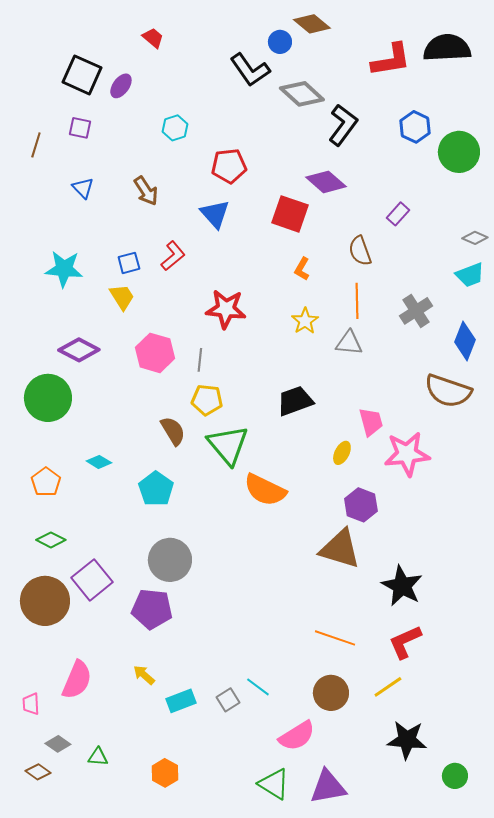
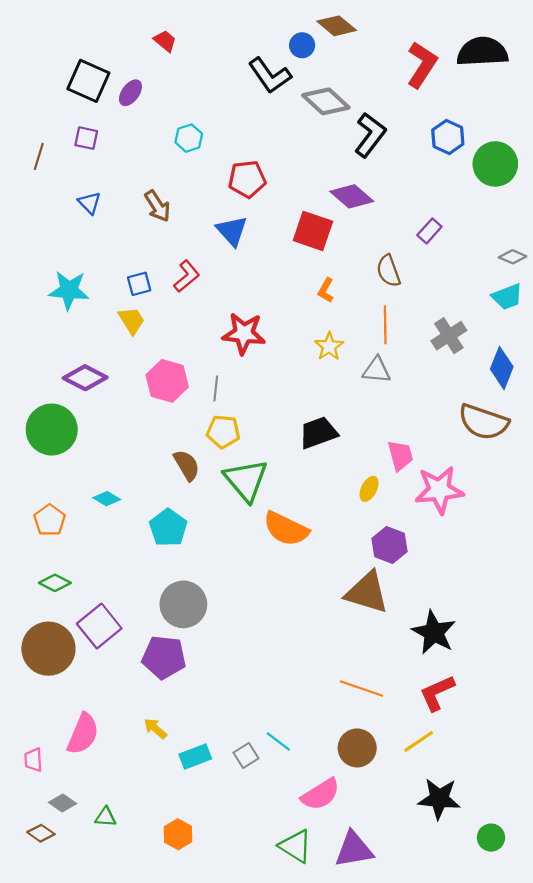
red L-shape: (391, 60) -> (422, 65), turned -48

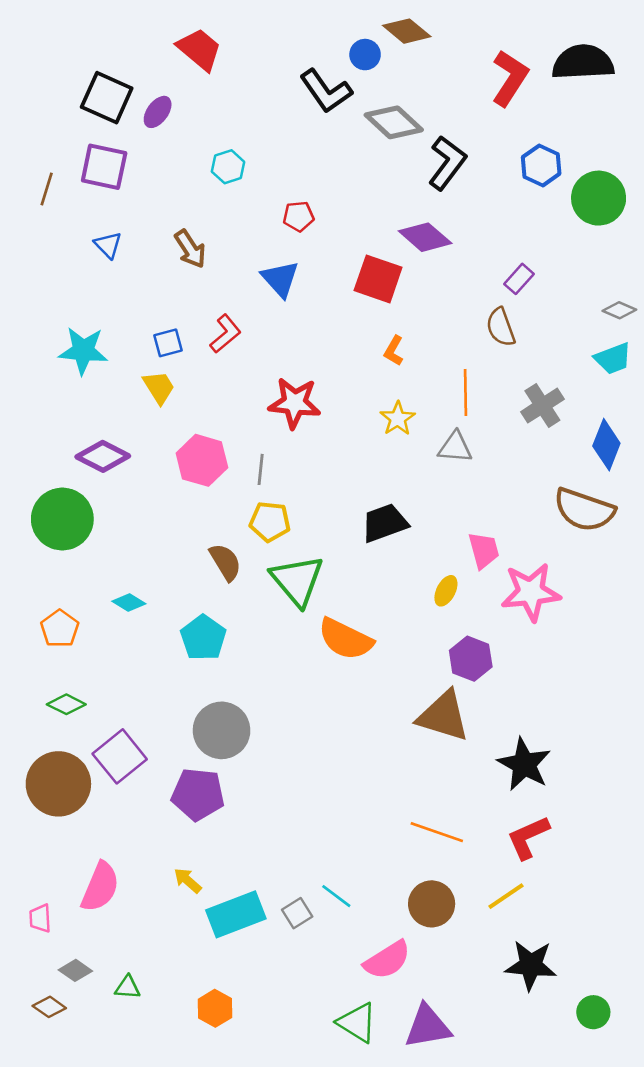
red trapezoid: (165, 41) -> (199, 49), size x1.6
purple square: (86, 138) -> (104, 167), size x1.6
red pentagon: (247, 179) -> (298, 216), size x0.7
brown semicircle: (388, 271) -> (501, 327), moved
cyan rectangle: (195, 757) -> (236, 914), size x1.5

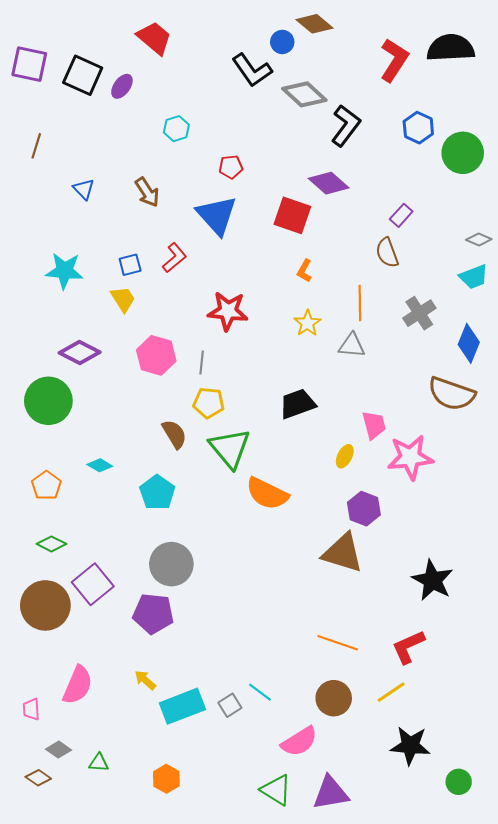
purple square: (104, 167) -> (29, 64), moved
blue triangle: (280, 279) -> (217, 215), size x1.4
black star: (524, 764) -> (432, 580), moved

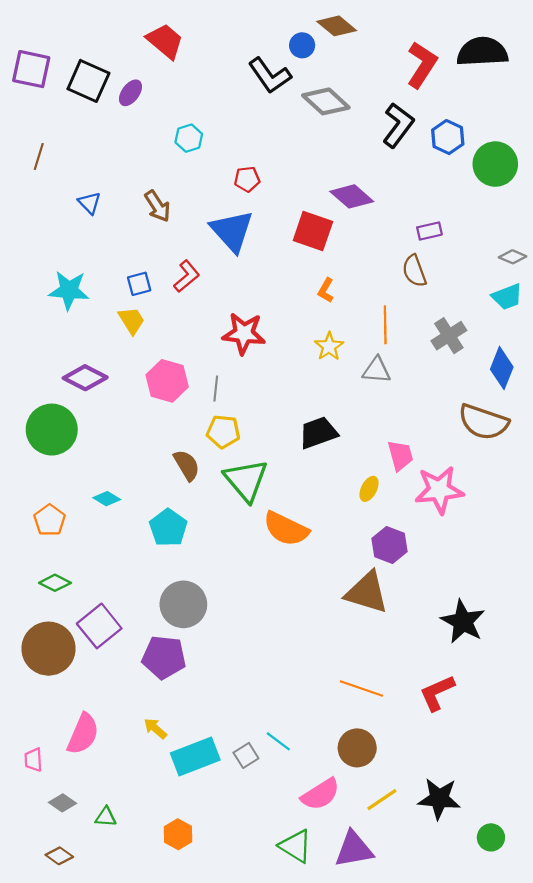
black L-shape: (346, 126) -> (398, 125), moved
purple rectangle: (401, 215) -> (429, 231), turned 35
yellow line: (391, 692) -> (382, 800), moved
brown diamond: (38, 778) -> (59, 856), moved

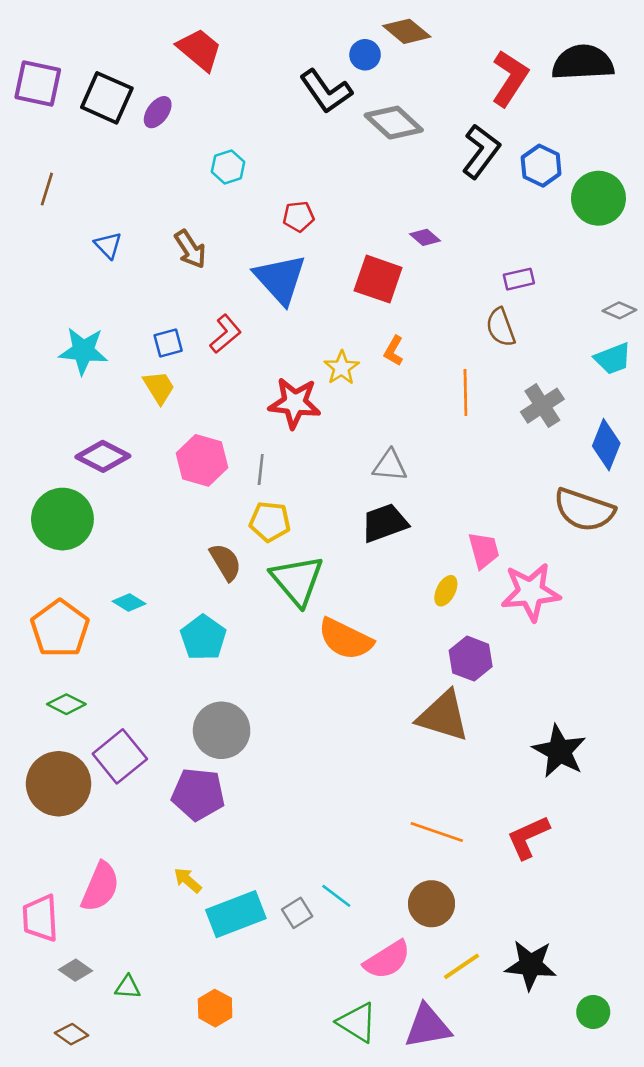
purple diamond: (352, 196) -> (425, 237), size x0.6
yellow star: (329, 346) -> (342, 368), moved
gray triangle: (377, 370) -> (390, 466), moved
orange pentagon: (50, 520) -> (60, 629), size x1.5
pink trapezoid: (33, 760) -> (40, 918), size x1.6

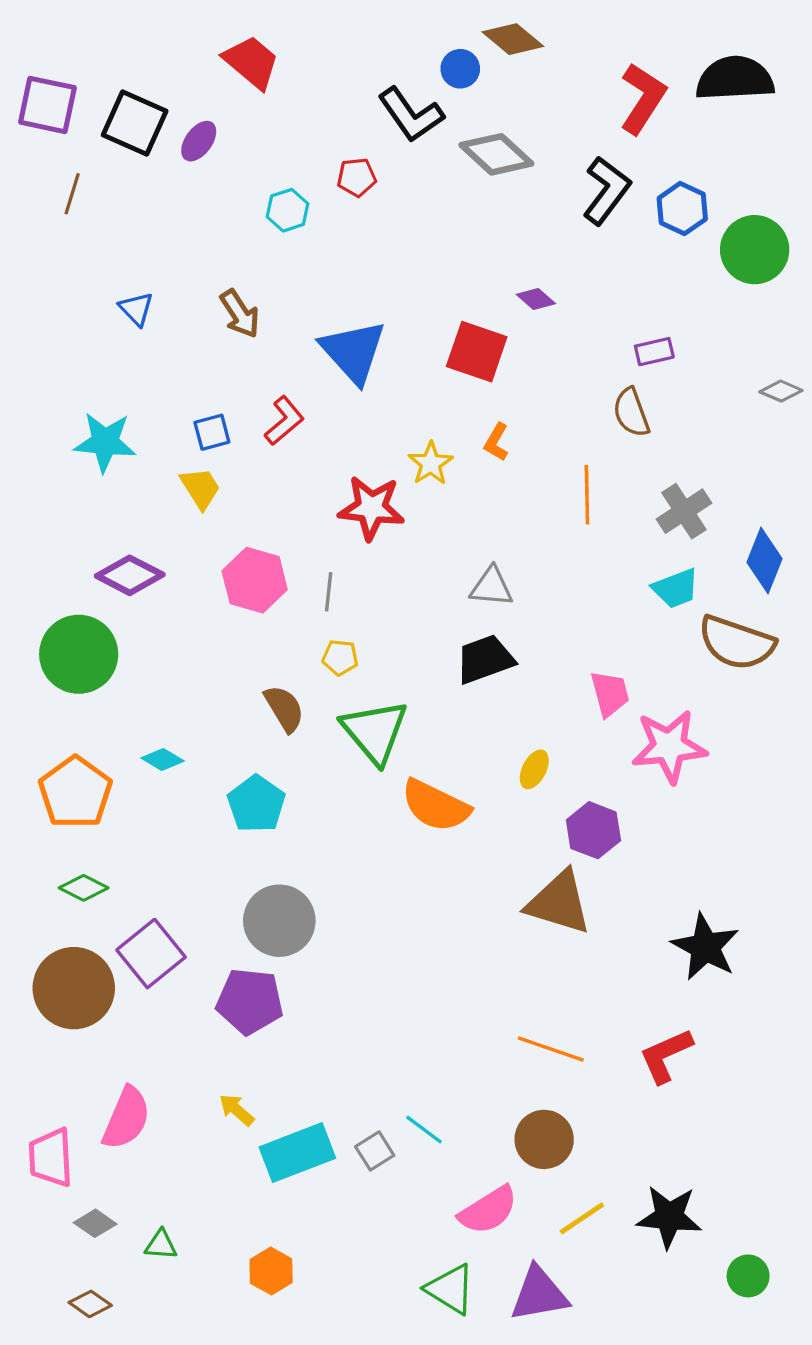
brown line: (47, 189) -> (72, 194), moved
red pentagon: (299, 216) -> (357, 177), moved
cyan trapezoid: (613, 359) -> (676, 588), moved
yellow pentagon: (270, 522) -> (340, 658), size x0.7
yellow ellipse: (446, 591) -> (534, 769), moved

